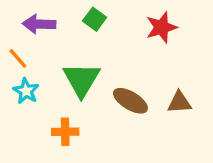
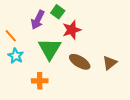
purple arrow: (39, 24) -> (38, 20), moved, turned -66
red star: (161, 27) -> (72, 30), moved
brown triangle: (179, 102) -> (110, 63), turned -35

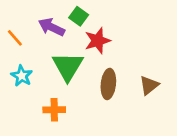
purple arrow: (38, 20) -> (51, 27), turned 90
orange line: (11, 36) -> (15, 38), moved
brown ellipse: (80, 62) -> (108, 84), turned 65

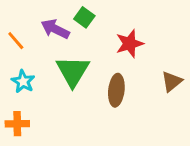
red star: (98, 41) -> (129, 44), moved
brown triangle: (149, 85) -> (172, 81), moved
orange cross: (54, 110) -> (17, 124), moved

